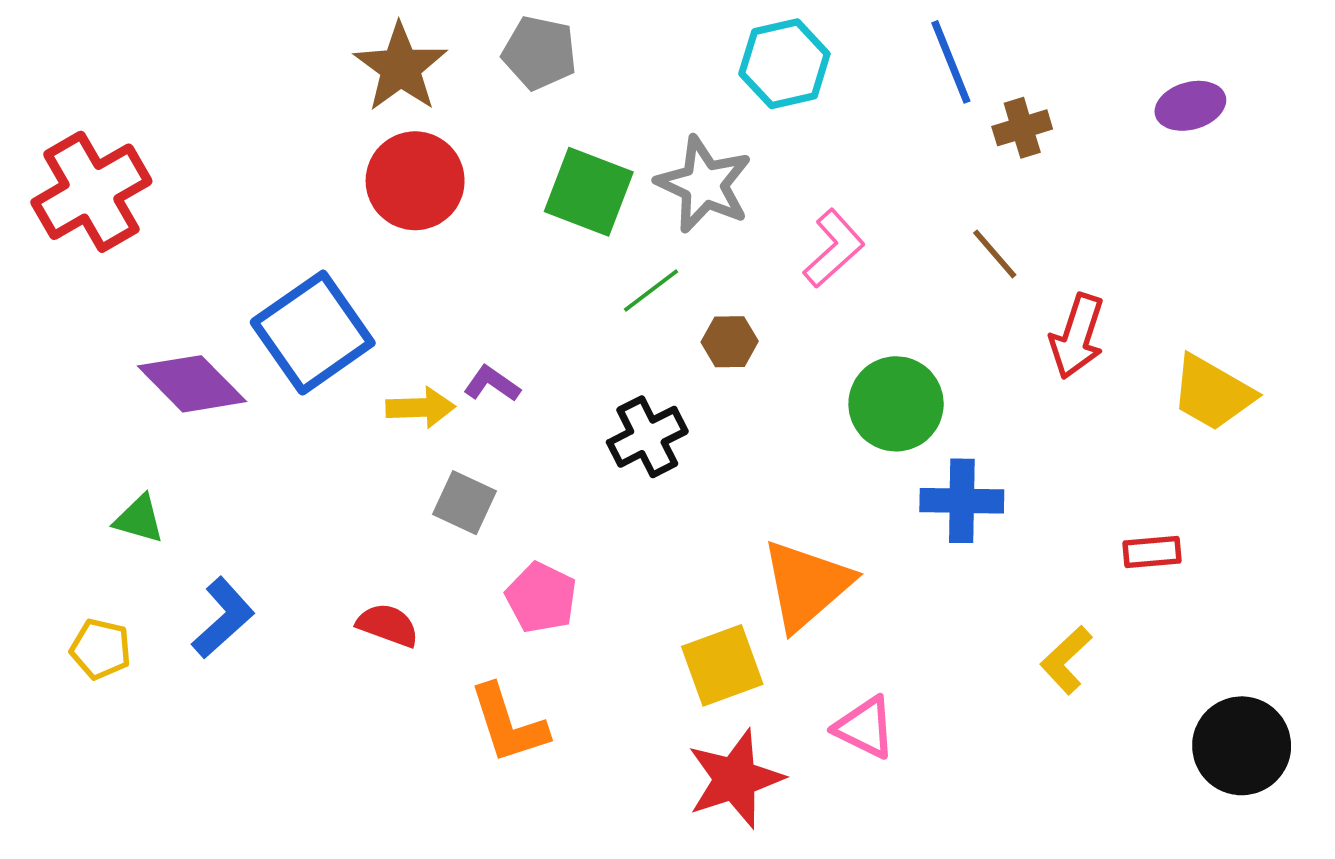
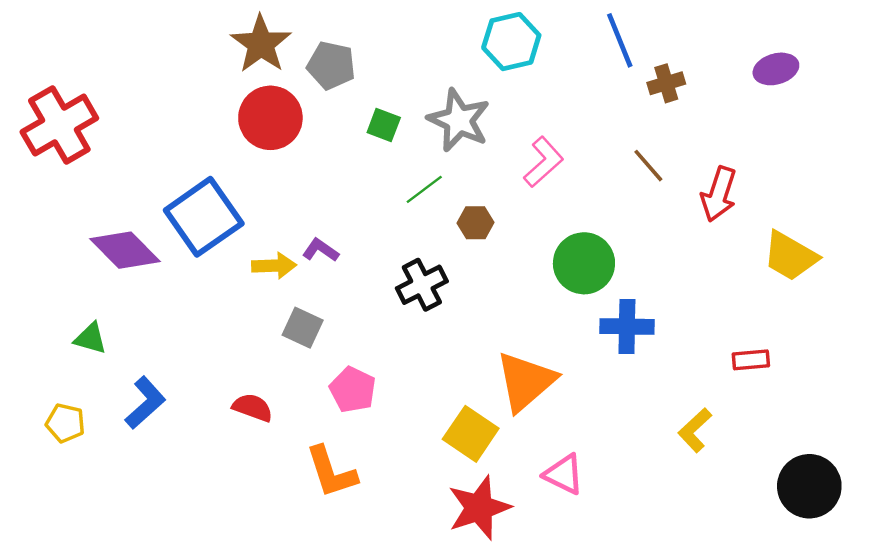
gray pentagon: (539, 53) -> (331, 65), moved
green square: (589, 192) -> (384, 125), size x0.6
red arrow: (1077, 336) -> (719, 194), moved
yellow square: (722, 665) -> (471, 434), turned -36

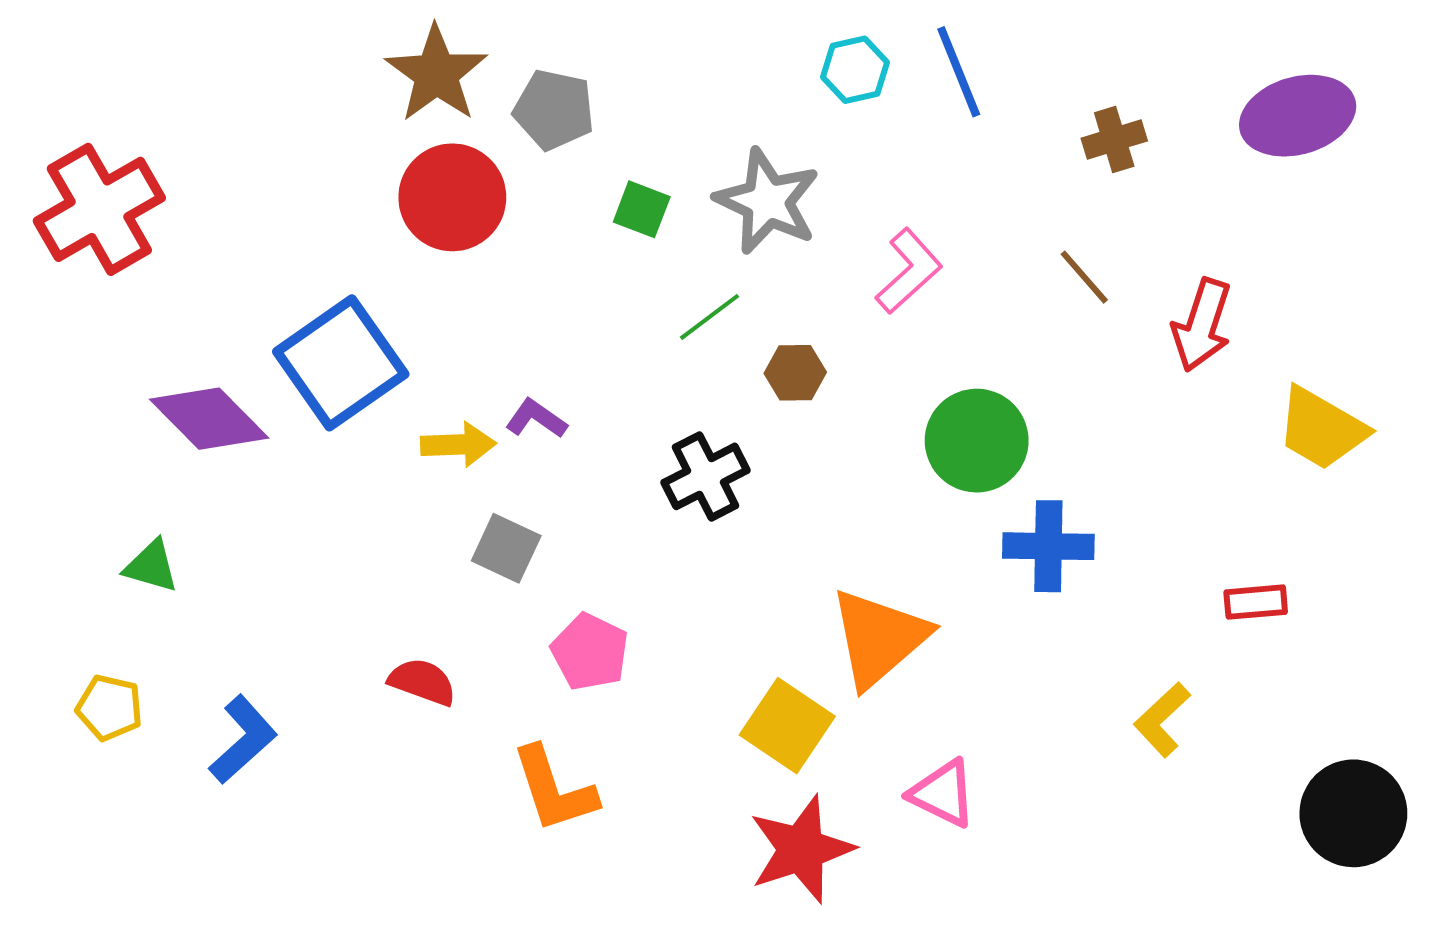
blue line: (620, 40) -> (959, 72), moved
cyan hexagon: (511, 42) -> (855, 70), size x0.7
purple ellipse: (776, 69) -> (1298, 116), size x1.5
blue L-shape: (145, 403) -> (243, 740), moved

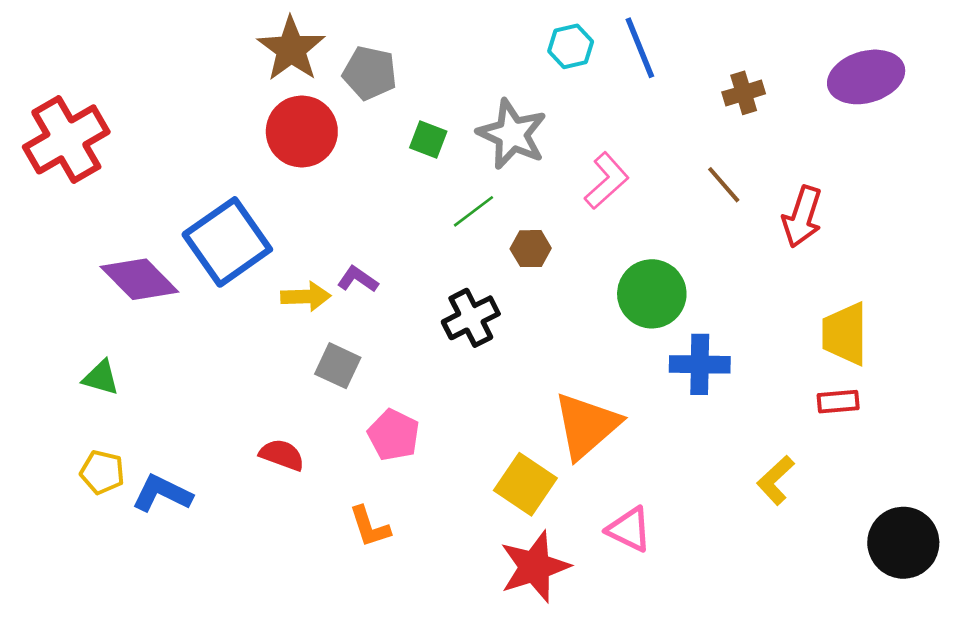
yellow trapezoid: (1322, 429) -> (845, 334), moved, turned 60
yellow pentagon: (109, 708) -> (102, 472), moved
blue L-shape: (243, 740) -> (162, 493), turned -112
orange L-shape: (554, 789) -> (370, 527), size x0.7

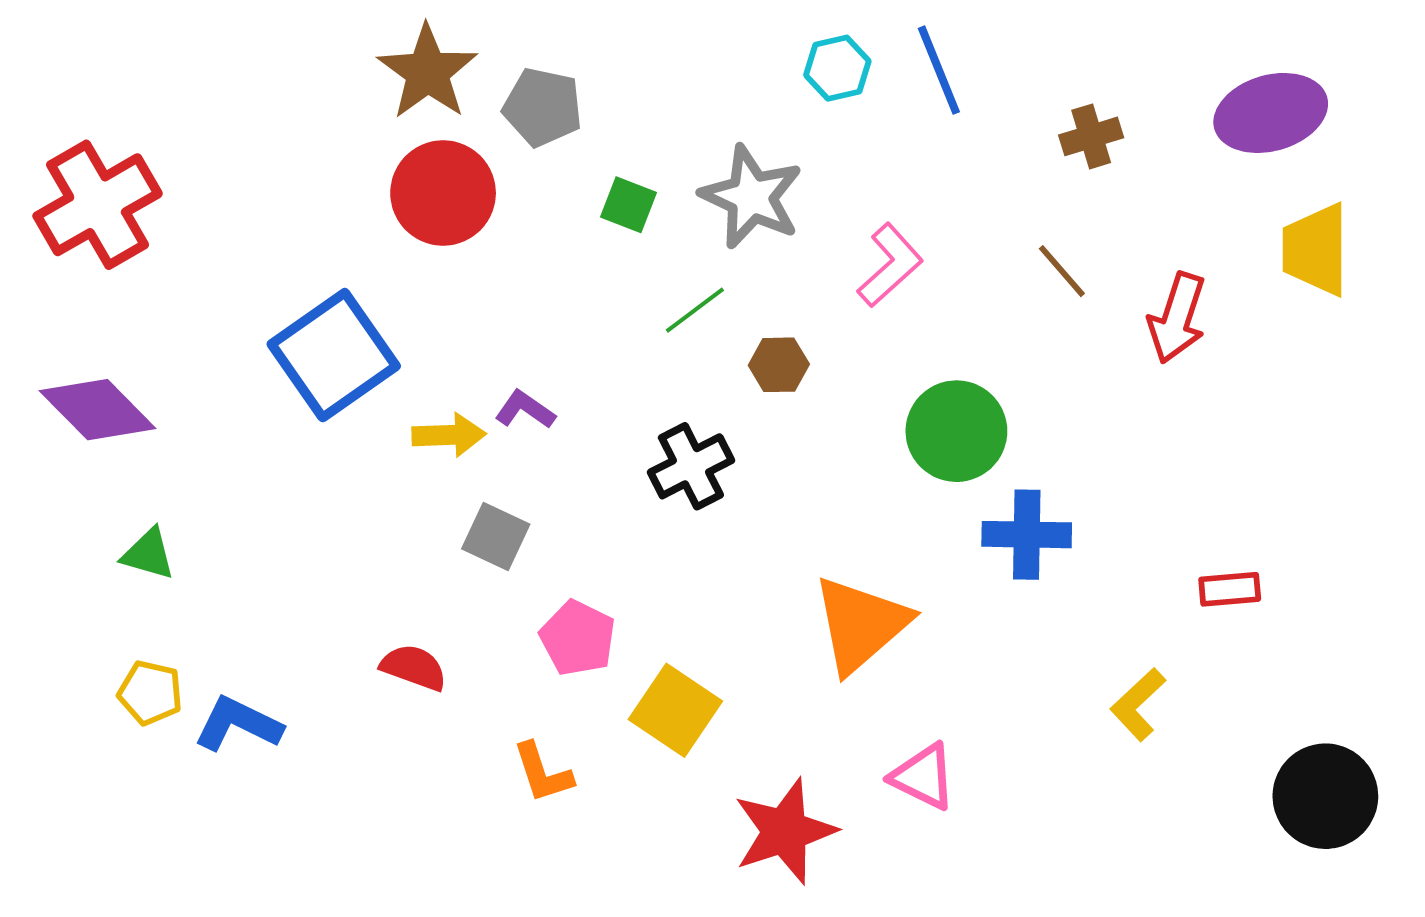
purple diamond: (139, 279) -> (98, 410), moved
yellow trapezoid: (845, 334) -> (1316, 250), moved
yellow square: (525, 484) -> (675, 710), moved

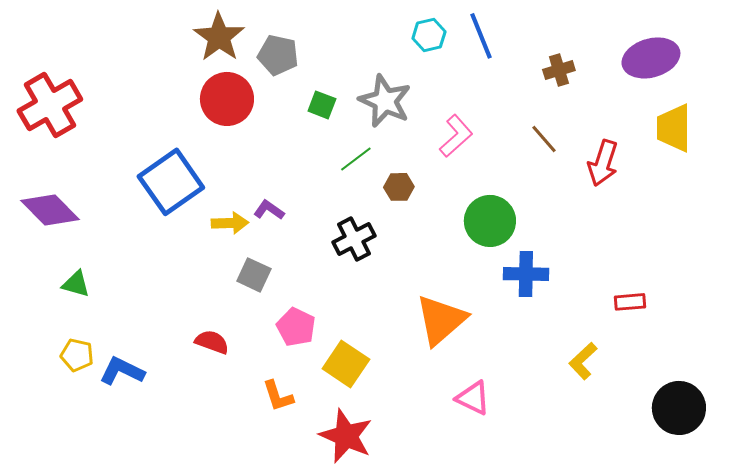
red star: (785, 831) -> (346, 436), moved, turned -30

